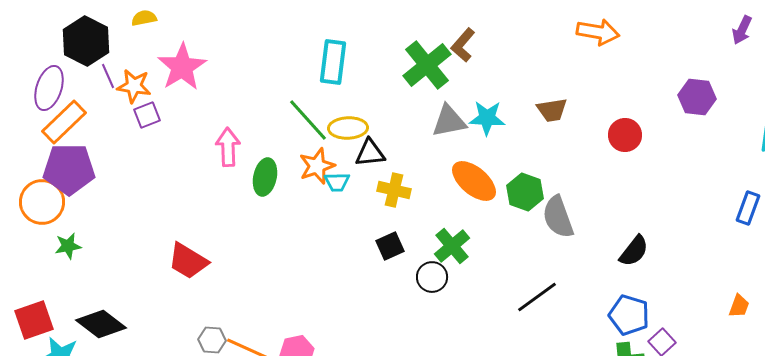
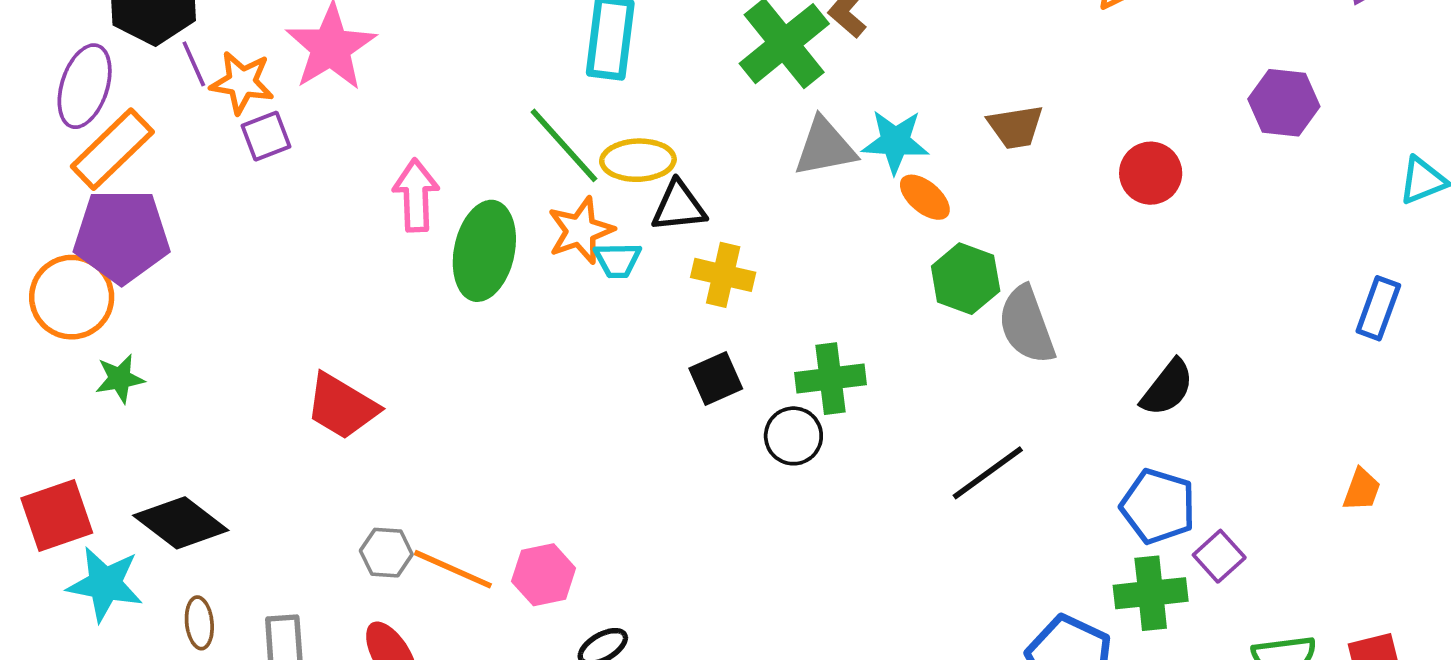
green ellipse: (265, 177) -> (484, 251), size x1.4
orange ellipse: (474, 181) -> (925, 197), moved, size x0.6
green cross: (452, 246) -> (830, 379), turned 33

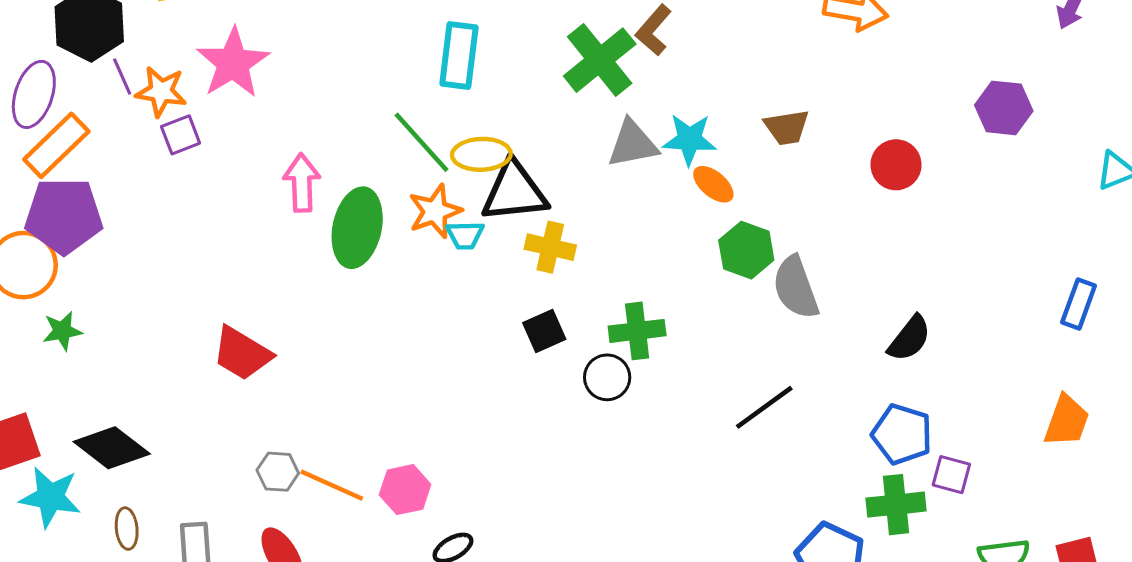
black triangle: (679, 206) -> (514, 192), size x1.5
blue rectangle: (1378, 308) -> (1079, 304), moved
orange trapezoid: (1362, 490) -> (1067, 421), size x1.5
purple square: (1219, 556) -> (951, 475), turned -33

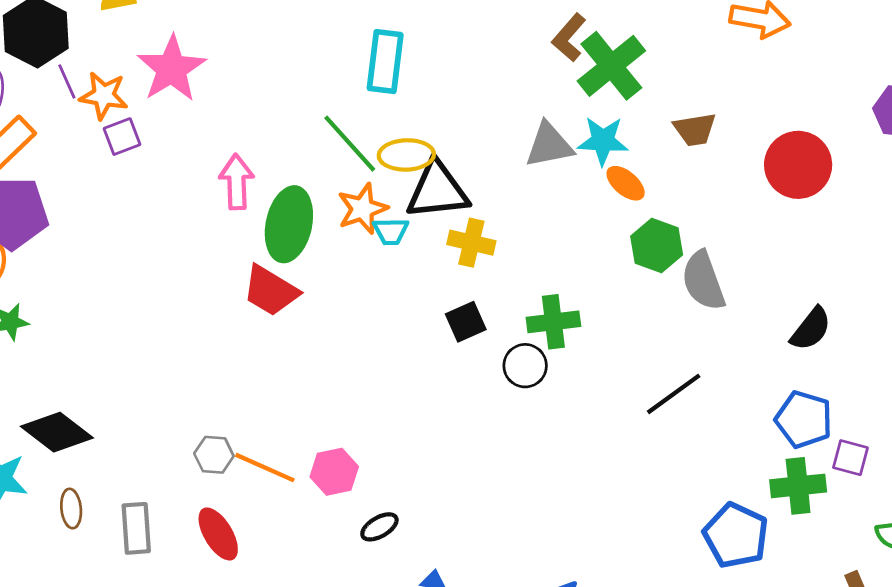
green cross: (600, 60) -> (611, 66), moved
red circle: (896, 165) -> (798, 165), size x1.4
red trapezoid: (242, 353) -> (271, 291), moved

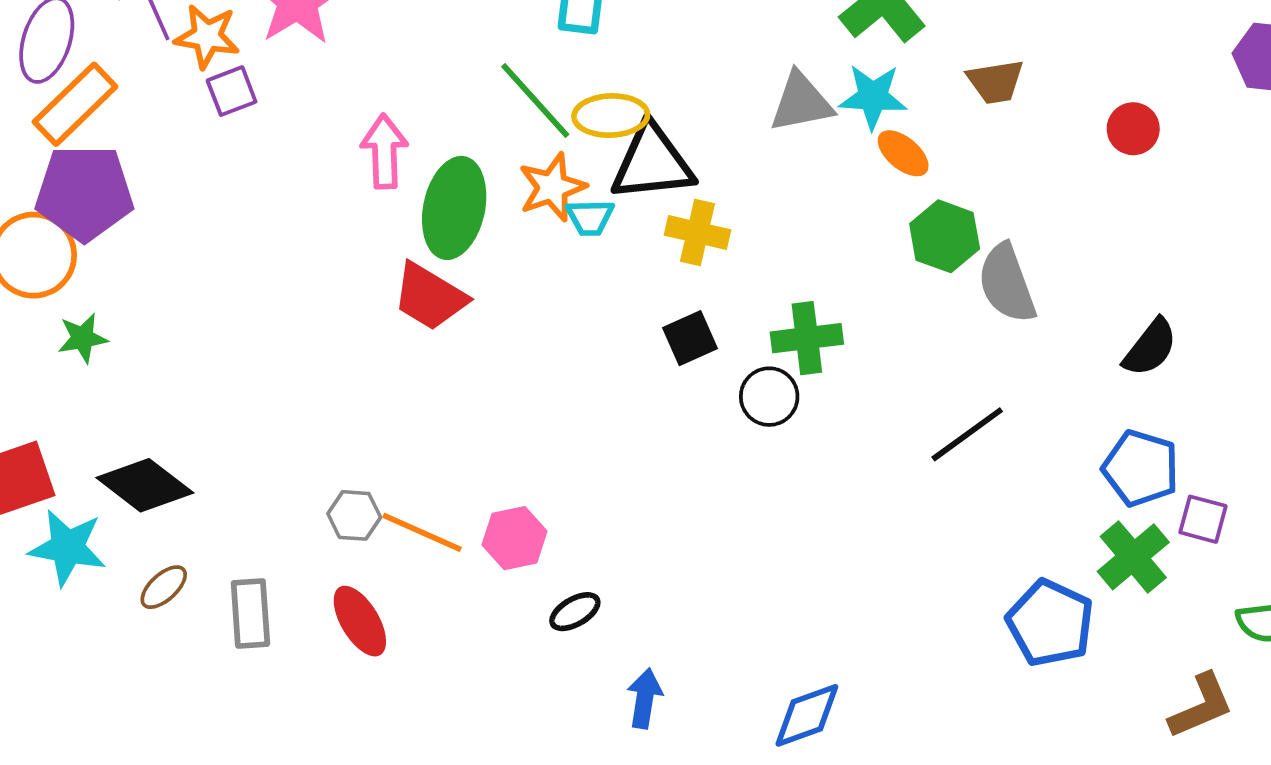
red circle: (798, 165) -> (1133, 129), size x0.6
green cross: (798, 486) -> (1133, 557), turned -34
brown ellipse: (71, 509) -> (164, 587), turned 54

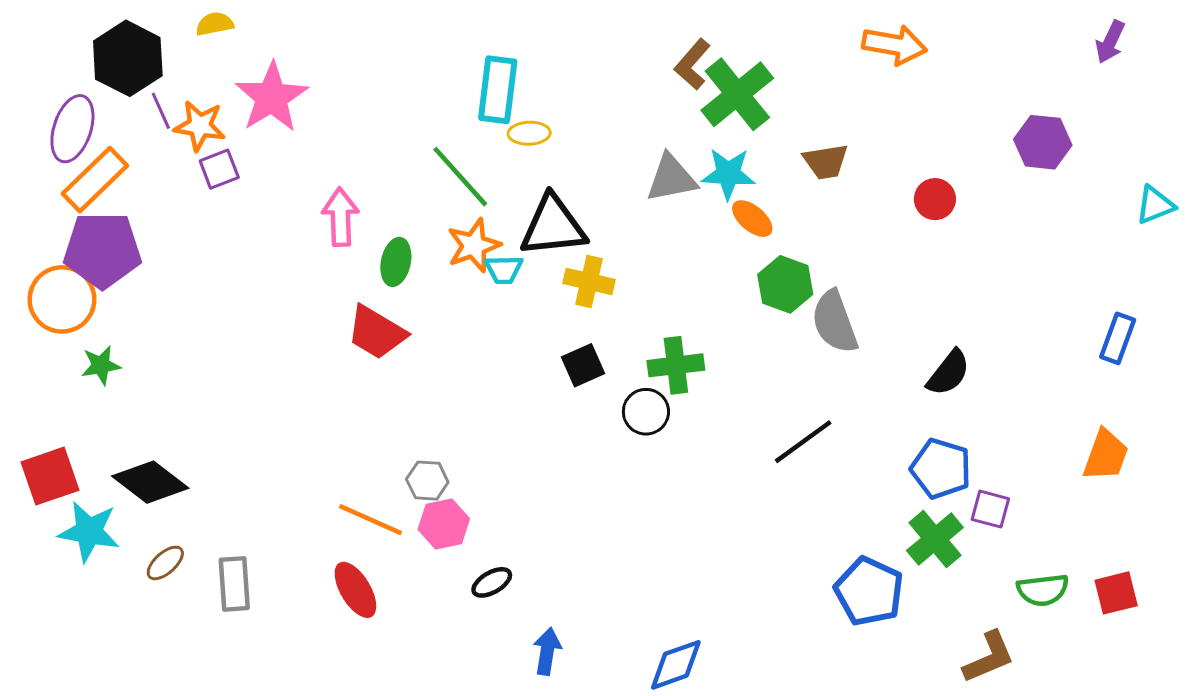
yellow ellipse: (611, 116) -> (529, 133), moved, size x0.7
green ellipse: (454, 208) -> (396, 262), size x0.6
gray hexagon: (354, 515) -> (427, 481), moved
red ellipse: (360, 621) -> (355, 590), moved

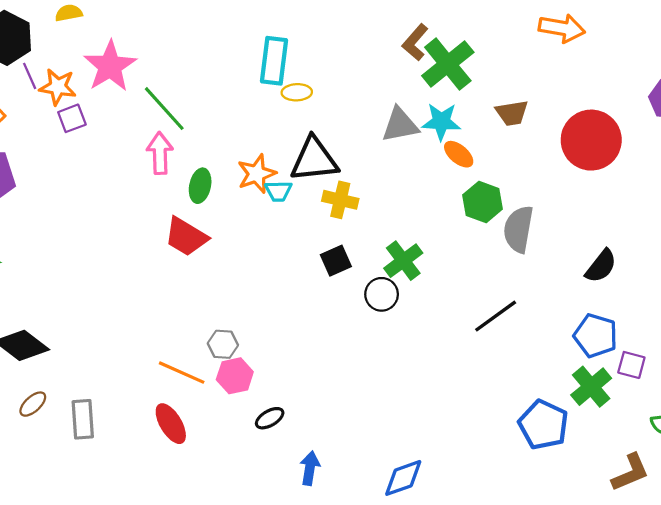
green line: (460, 177) -> (164, 109), moved
red circle: (935, 199) -> (591, 140), size x2.0
gray semicircle: (835, 322) -> (518, 229), turned 30
green cross: (676, 365) -> (403, 261), turned -30

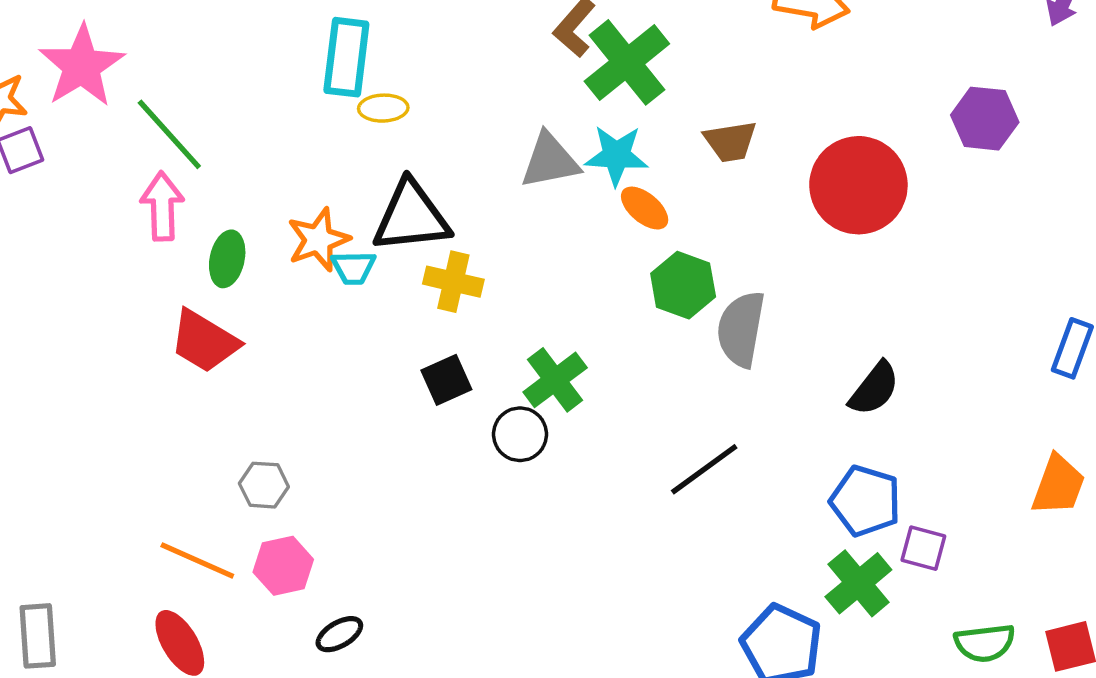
gray hexagon: (223, 344) -> (264, 485), moved

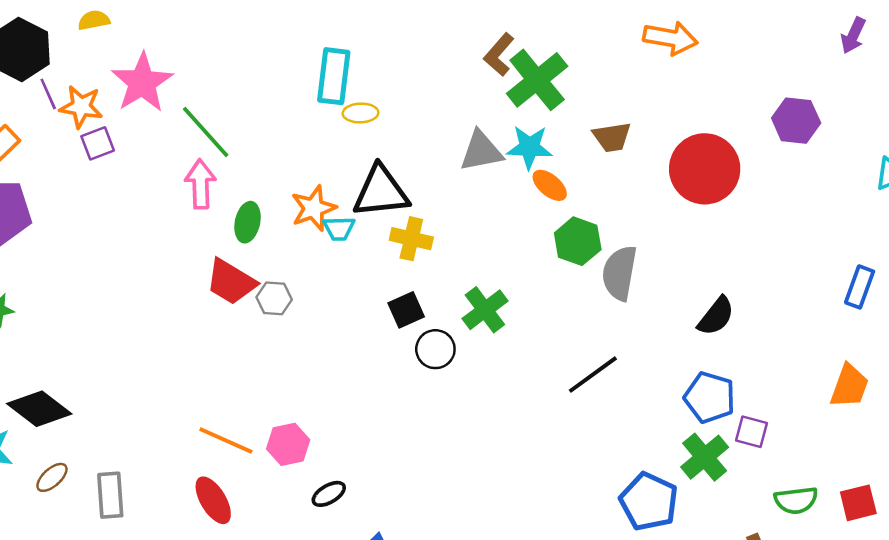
black circle: (520, 434) -> (435, 349), moved
gray hexagon: (264, 485) -> (274, 298), moved

